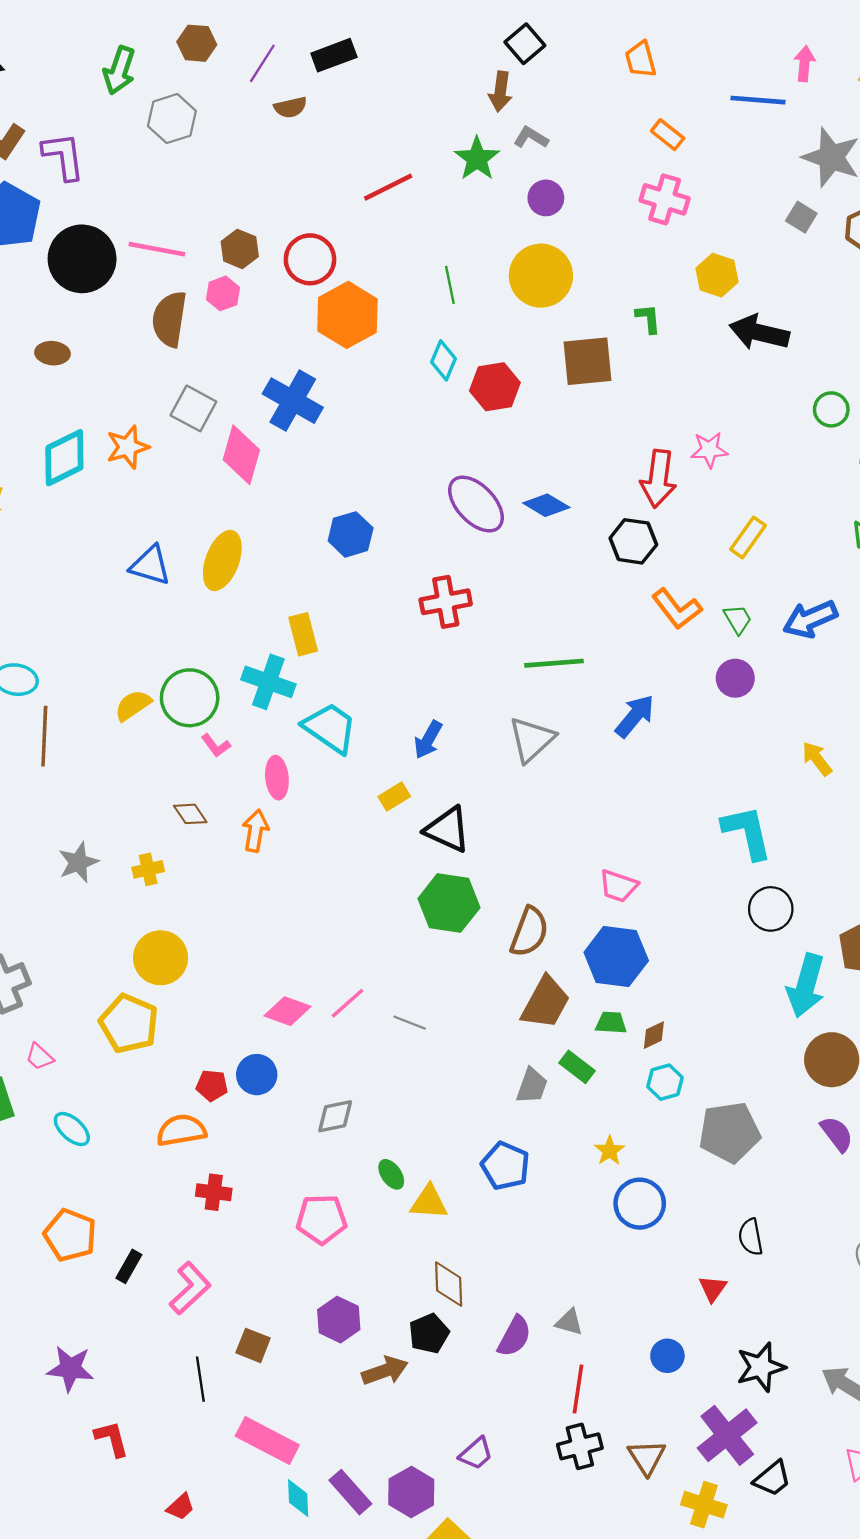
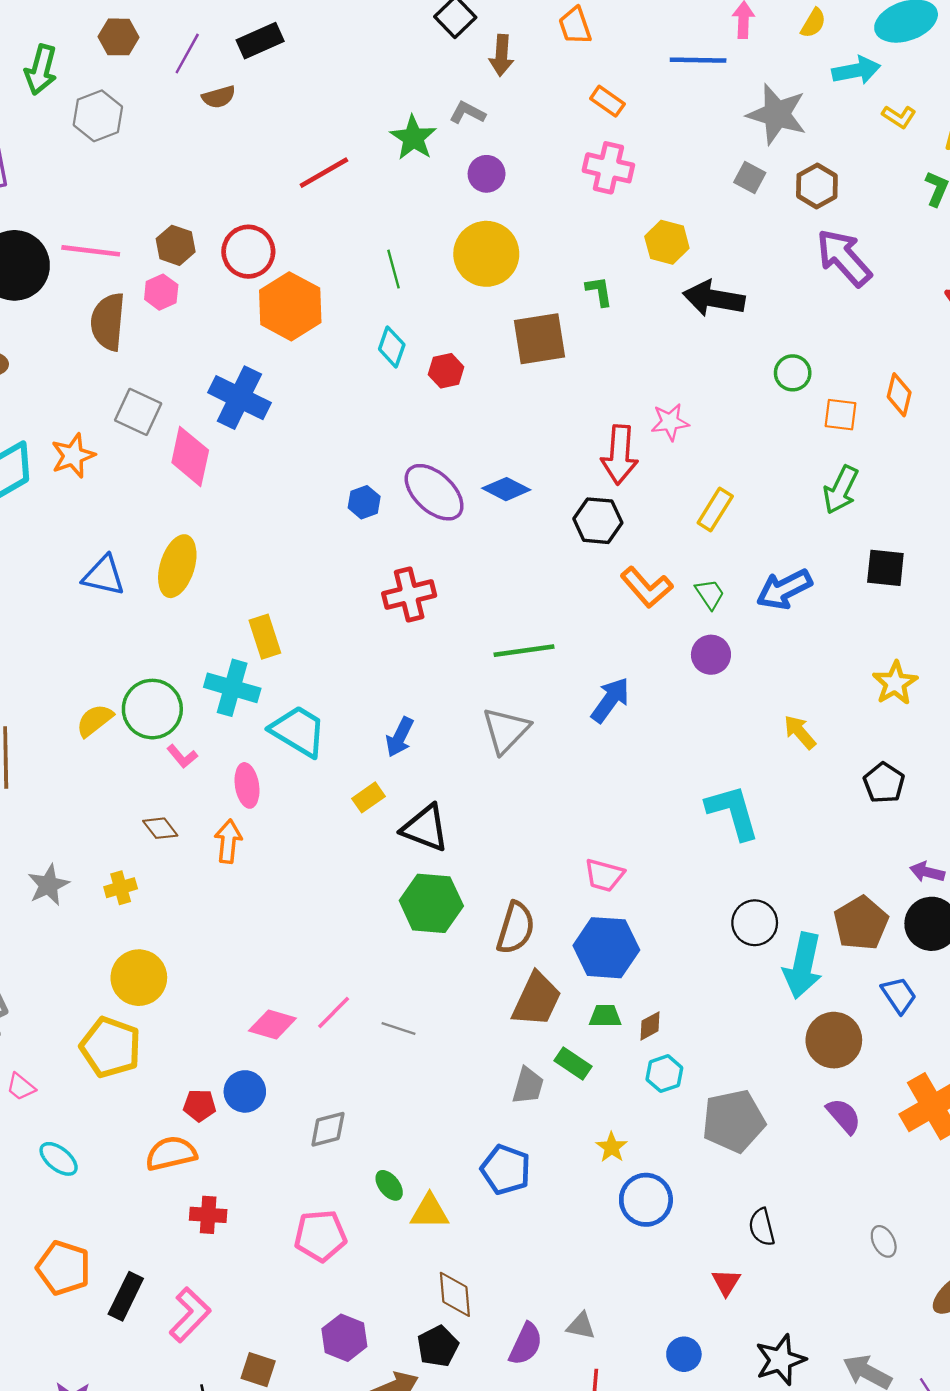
brown arrow: (500, 91) -> (501, 55), moved
red hexagon: (495, 387) -> (446, 371), size x0.7
blue hexagon: (351, 534) -> (364, 502), moved, size x0.7
black circle: (771, 909) -> (755, 923), moved
black rectangle: (129, 1266) -> (126, 1296), size x1.4

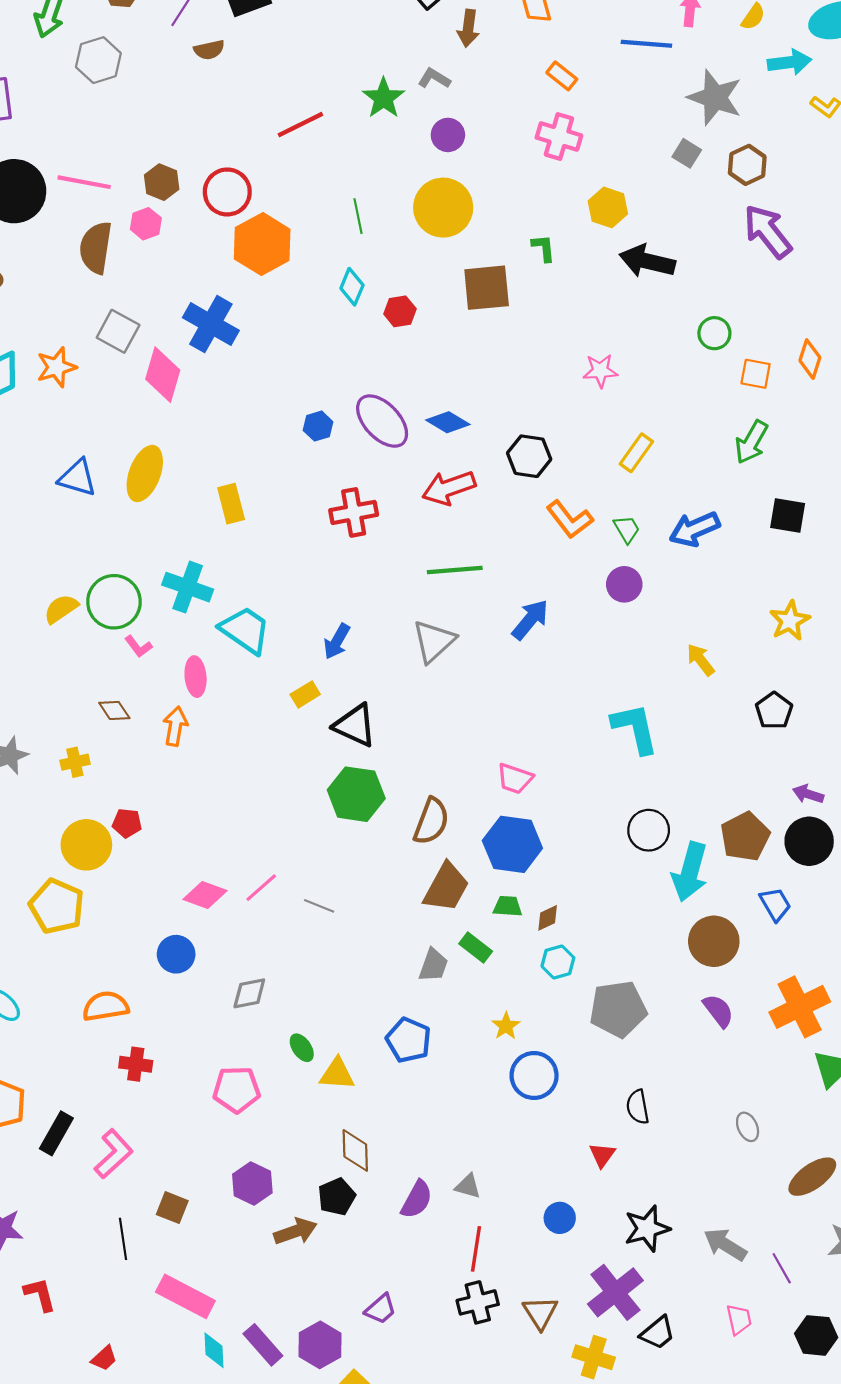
red arrow: (620, 455) -> (449, 488), moved, turned 63
yellow rectangle: (265, 637) -> (231, 504), moved
red pentagon: (200, 1105) -> (127, 823), moved

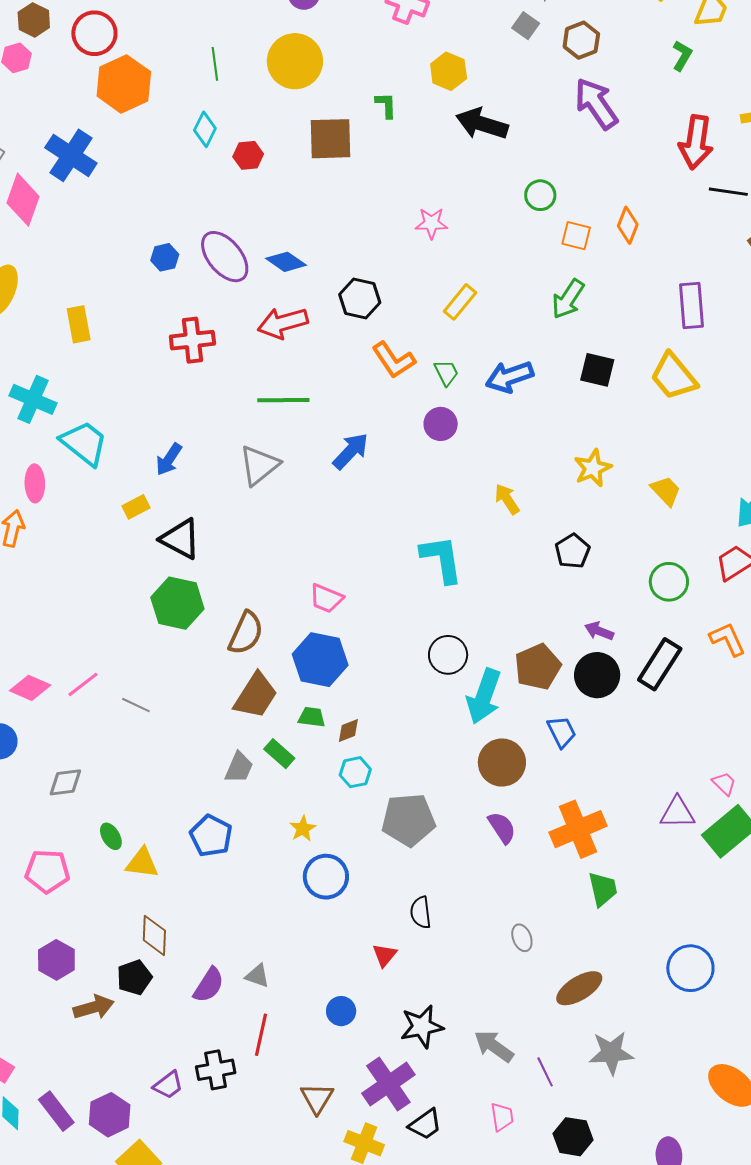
black cross: (478, 1302) -> (216, 1070), moved

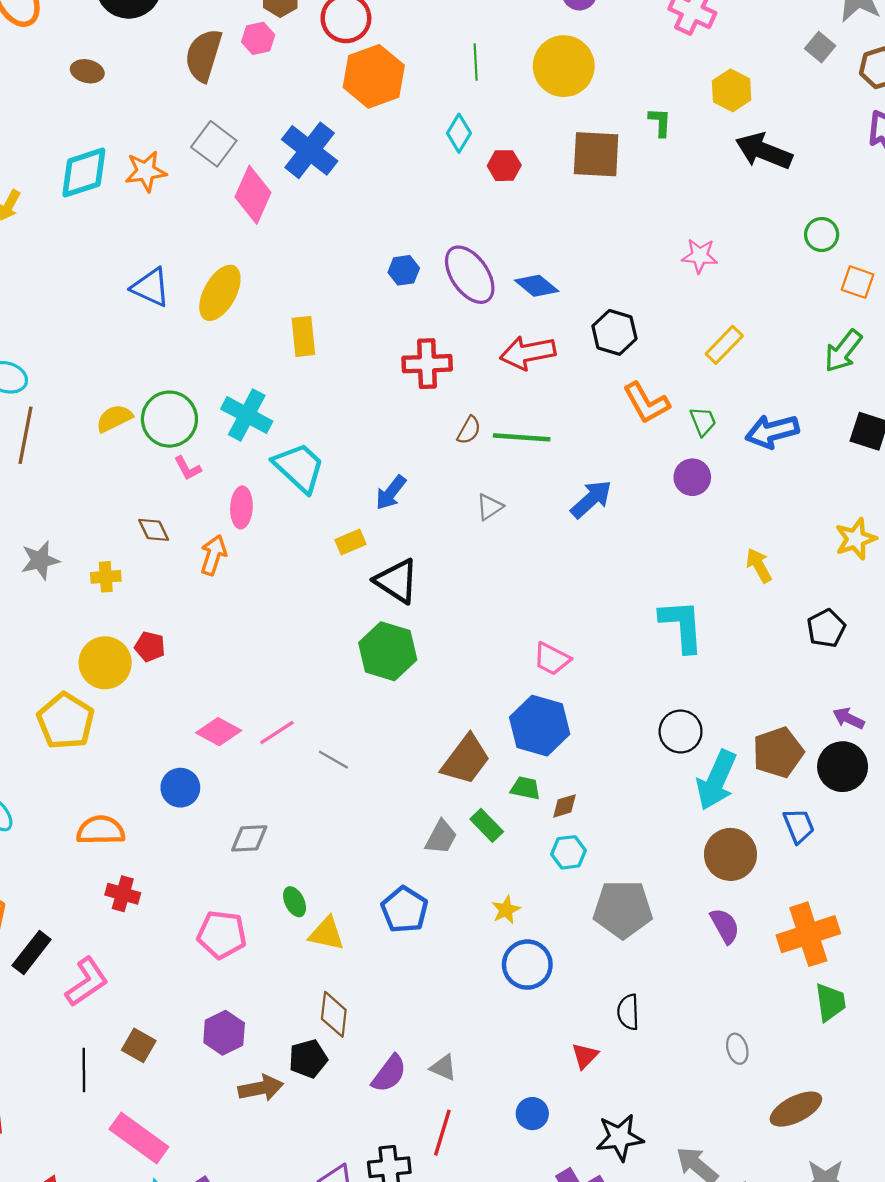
gray triangle: (259, 465) -> (490, 507), size x0.6
brown semicircle: (246, 633) -> (469, 430), moved, size x0.6

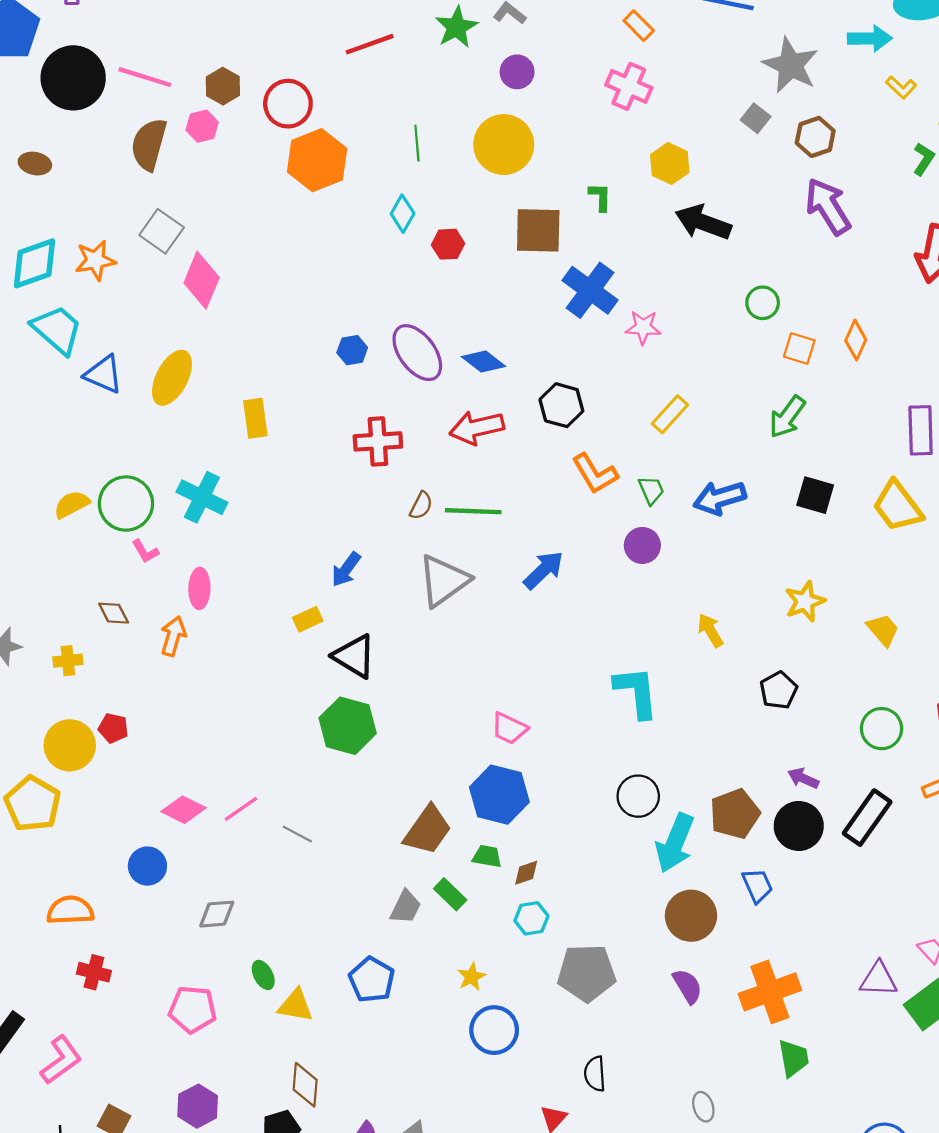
blue cross: (310, 150) -> (590, 290), moved
cyan trapezoid: (299, 467) -> (57, 330), moved
gray triangle: (490, 507) -> (444, 581), size x2.0

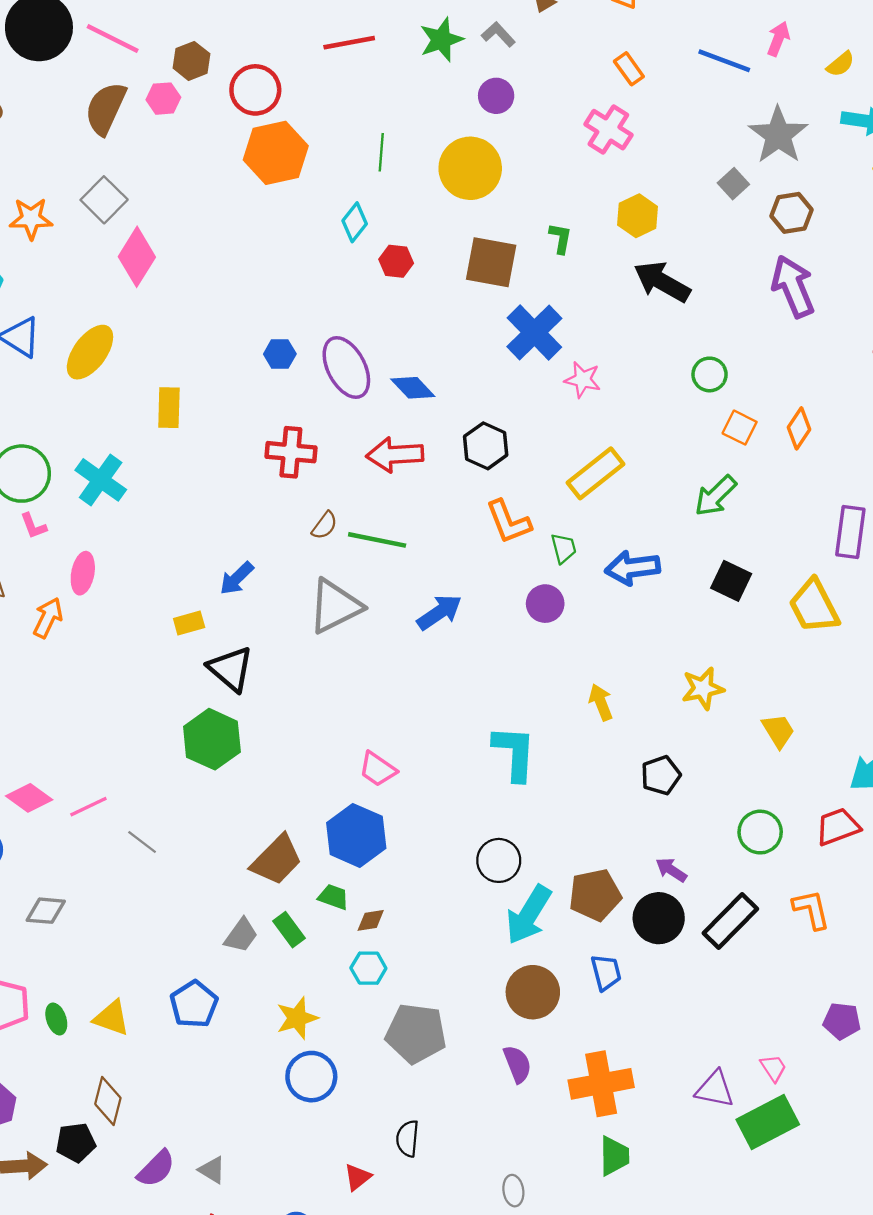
yellow rectangle: (670, 414) -> (596, 473), size x1.4
green ellipse: (263, 975) -> (56, 1019), moved
yellow star: (472, 977) -> (297, 1018), size x1.4

